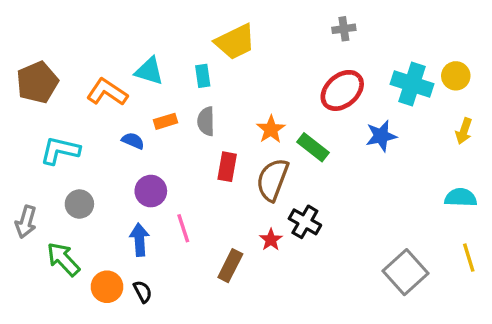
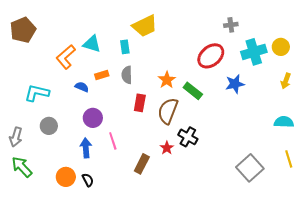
gray cross: (344, 29) -> (231, 25), moved
brown pentagon: (37, 82) -> (23, 30), moved
cyan cross: (412, 84) -> (254, 52), turned -35
orange L-shape: (107, 92) -> (66, 57), turned -75
green arrow: (63, 259) -> (22, 167), moved

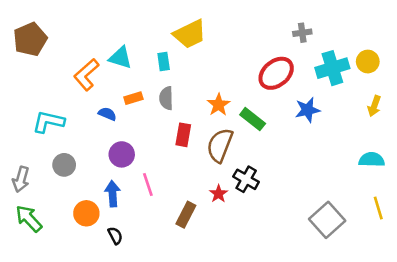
orange circle: (66, 177) -> (86, 213), moved

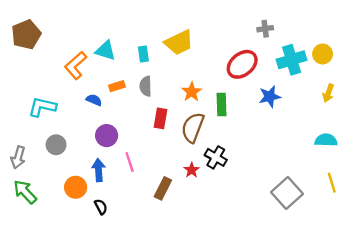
yellow trapezoid: (190, 34) -> (179, 43), moved
green rectangle: (253, 119) -> (221, 105), turned 50

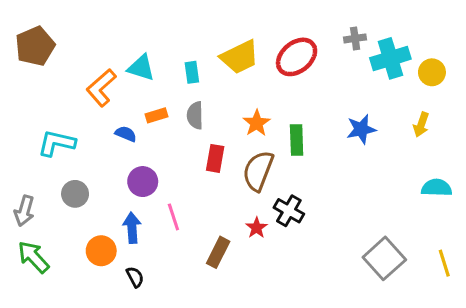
cyan cross: (292, 60) -> (390, 58), moved
red ellipse: (242, 64) -> (297, 57), moved
yellow arrow: (328, 93) -> (421, 125), moved
yellow line: (332, 183) -> (444, 263), moved

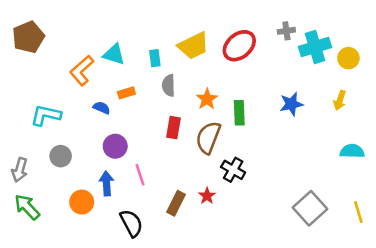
gray semicircle: (195, 115) -> (169, 85), moved
red star: (257, 228) -> (207, 196), moved
black semicircle: (135, 277) -> (131, 223), moved, size x1.6

